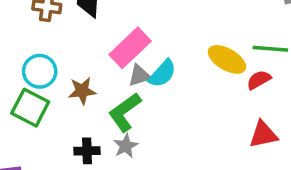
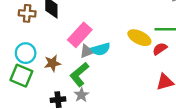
cyan semicircle: (162, 74) -> (101, 49), turned 36

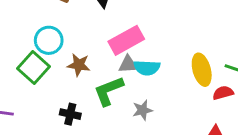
yellow ellipse: (139, 38) -> (202, 70), turned 30
gray star: (81, 95) -> (142, 110), moved

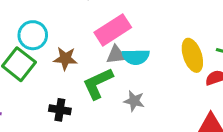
gray star: (142, 110) -> (134, 101), turned 30

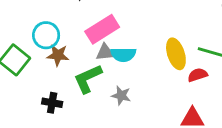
cyan circle: (33, 35) -> (46, 35), moved

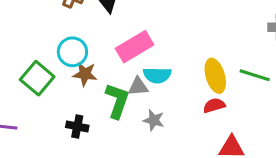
gray triangle: (105, 52) -> (138, 87), moved
red semicircle: (198, 75) -> (214, 105), moved
green L-shape: (88, 79) -> (117, 101), turned 132

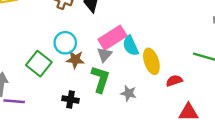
cyan semicircle: (157, 75) -> (131, 46), moved, turned 66
yellow ellipse: (215, 76) -> (151, 61), moved
gray triangle: (138, 87) -> (104, 55), moved, turned -42

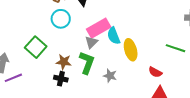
cyan circle: (65, 43) -> (61, 19), moved
brown star: (75, 60) -> (64, 62), moved
red semicircle: (174, 81) -> (155, 72), moved, turned -136
purple line: (14, 101) -> (13, 78), turned -30

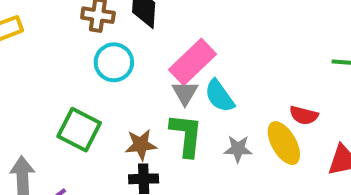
cyan semicircle: (114, 36) -> (219, 96), moved
yellow ellipse: (131, 50) -> (284, 143), moved
red semicircle: (155, 72) -> (304, 115), moved

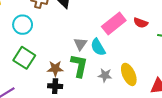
cyan circle: (114, 62) -> (23, 25), moved
pink rectangle: (192, 62) -> (114, 24), moved
red semicircle: (304, 115) -> (141, 23), moved

